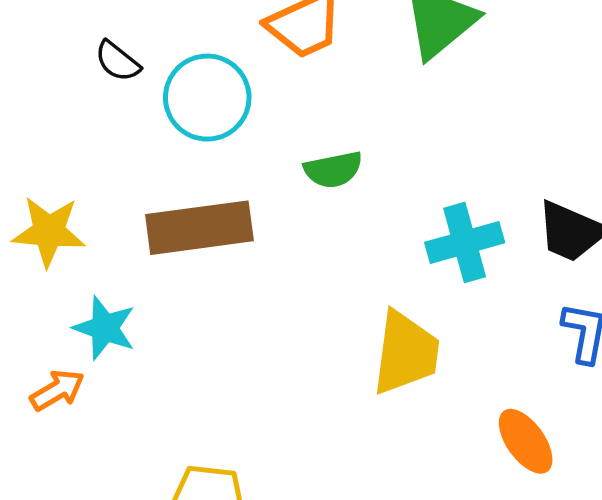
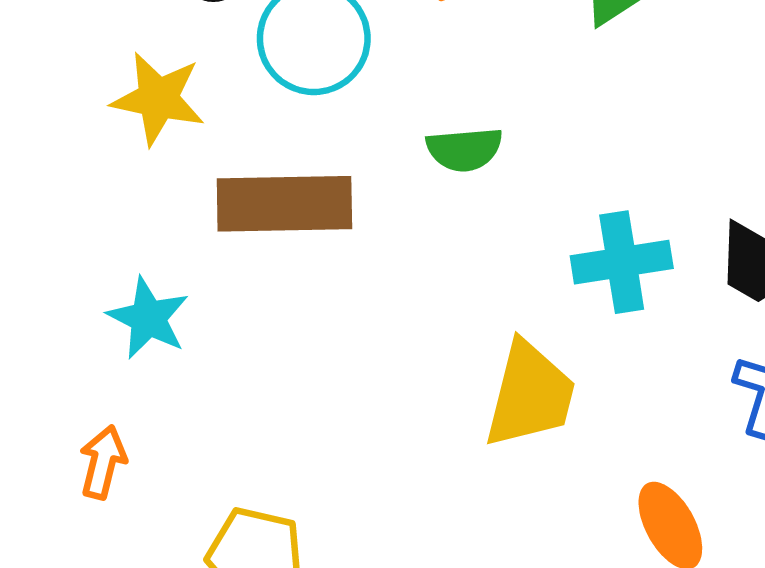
yellow star: (49, 232) -> (158, 99), moved
orange arrow: (57, 390) -> (103, 462), moved, turned -52

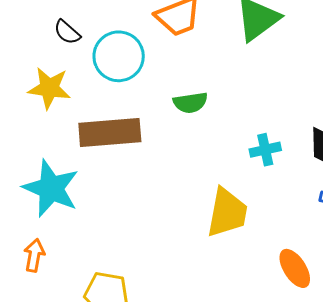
cyan cross: (622, 262) -> (265, 150), size x0.7
cyan star: (148, 318) -> (51, 188), size x1.5

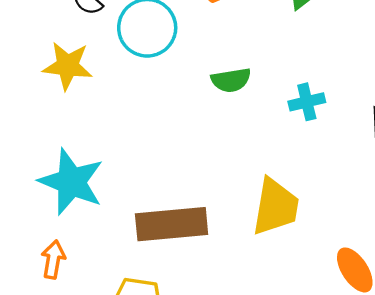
brown rectangle: (110, 133) -> (172, 224), moved
cyan cross: (265, 150) -> (307, 102), moved

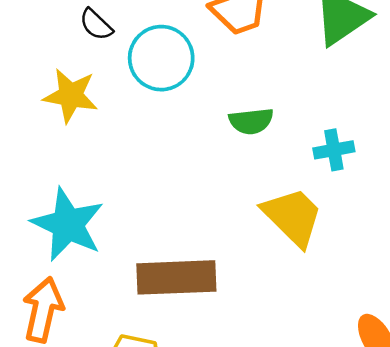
yellow trapezoid: (276, 207) -> (293, 217), moved, turned -58
orange arrow: (53, 260) -> (43, 310), size x1.5

